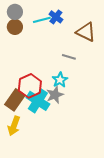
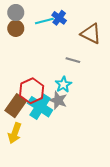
gray star: (55, 95) -> (58, 100), turned -30

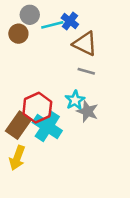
gray circle: (16, 13) -> (30, 15), moved
brown triangle: (91, 34) -> (85, 44), moved
gray star: (58, 100) -> (87, 111), moved

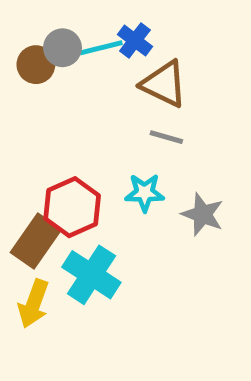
gray circle: (30, 15) -> (62, 48), moved
cyan star: (75, 100) -> (145, 193), turned 30
gray star: (87, 111) -> (203, 214), moved
cyan cross: (47, 126) -> (91, 275), moved

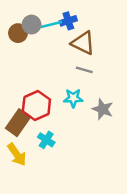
blue cross: (135, 40) -> (68, 21), turned 35
cyan cross: (91, 275) -> (46, 140), size x0.6
yellow arrow: (33, 304) -> (17, 154), turned -55

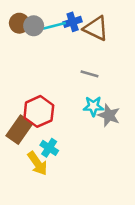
brown circle: (18, 33) -> (19, 23), moved
brown triangle: (83, 43) -> (96, 28), moved
cyan star: (73, 98) -> (93, 106), moved
yellow arrow: (17, 154) -> (38, 163), moved

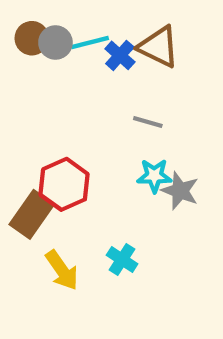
blue cross: (73, 22) -> (120, 55), moved, turned -30
cyan cross: (49, 148) -> (122, 259), moved

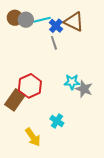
gray line: (148, 122) -> (54, 43), moved, turned 56
yellow arrow: (62, 270) -> (33, 137), moved

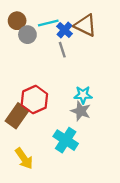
gray circle: (26, 20) -> (27, 35), moved
gray star: (84, 89) -> (81, 111), moved
cyan cross: (57, 121) -> (66, 140), size x1.5
yellow arrow: (33, 137) -> (24, 159), moved

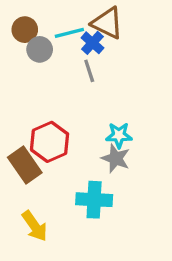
brown triangle: (85, 25) -> (107, 23), moved
brown rectangle: (17, 116) -> (25, 165), turned -70
cyan cross: (66, 140) -> (94, 200), turned -30

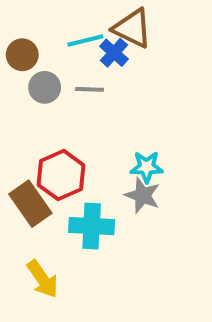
brown circle: (25, 30) -> (22, 55), moved
gray circle: (40, 49) -> (45, 87), moved
gray line: (89, 71) -> (90, 89), moved, turned -70
cyan cross: (94, 200) -> (92, 226), moved

